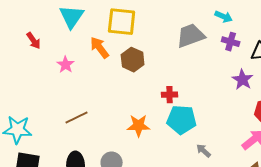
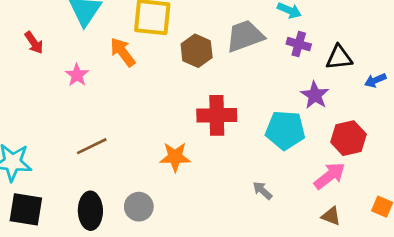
brown hexagon: (133, 60) -> (197, 51), moved
red cross: (170, 95) -> (217, 115), size x1.8
cyan pentagon: (182, 120) -> (285, 130), moved

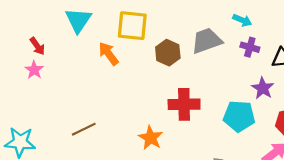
pink star: (77, 75) -> (34, 70), moved
orange star: (175, 157) -> (151, 138), turned 30

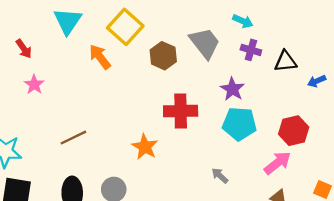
yellow square: (132, 26) -> (125, 27), turned 36
gray trapezoid: (207, 41) -> (205, 43), turned 72
pink star: (34, 70) -> (34, 85), moved
purple star: (263, 88) -> (232, 89), moved

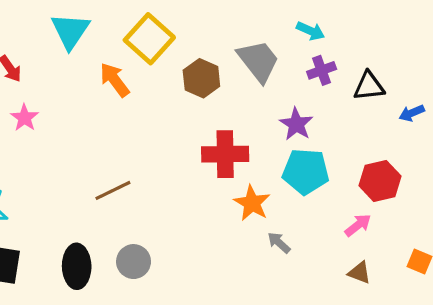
purple cross: (251, 50) -> (322, 70), turned -36
brown line: (73, 138) -> (113, 190), moved
orange star: (145, 147) -> (252, 203), moved
pink arrow: (277, 163) -> (358, 225), size x0.7

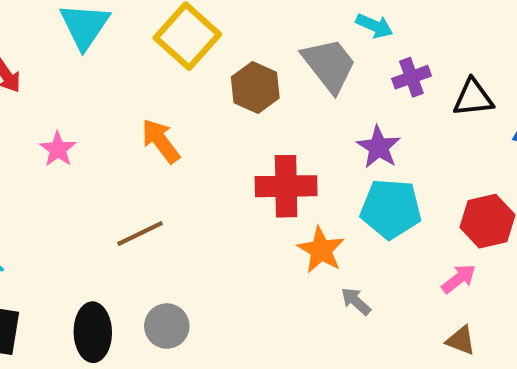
cyan arrow: (310, 31) -> (374, 26), moved
orange arrow: (115, 80) -> (161, 141), moved
pink star: (24, 118) -> (58, 149), moved

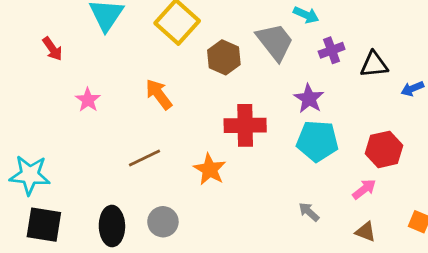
orange star: (321, 250) -> (210, 169), moved
gray arrow: (356, 301) -> (309, 212), moved

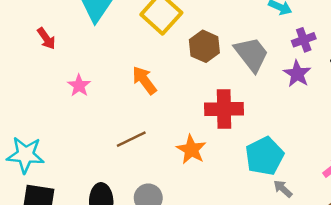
gray trapezoid: (275, 42) -> (251, 54), moved
purple star: (309, 98) -> (297, 74), moved
cyan pentagon: (317, 141) -> (265, 156), moved, turned -30

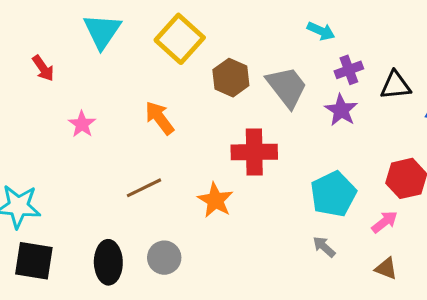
cyan pentagon: (265, 156) -> (333, 194), moved

